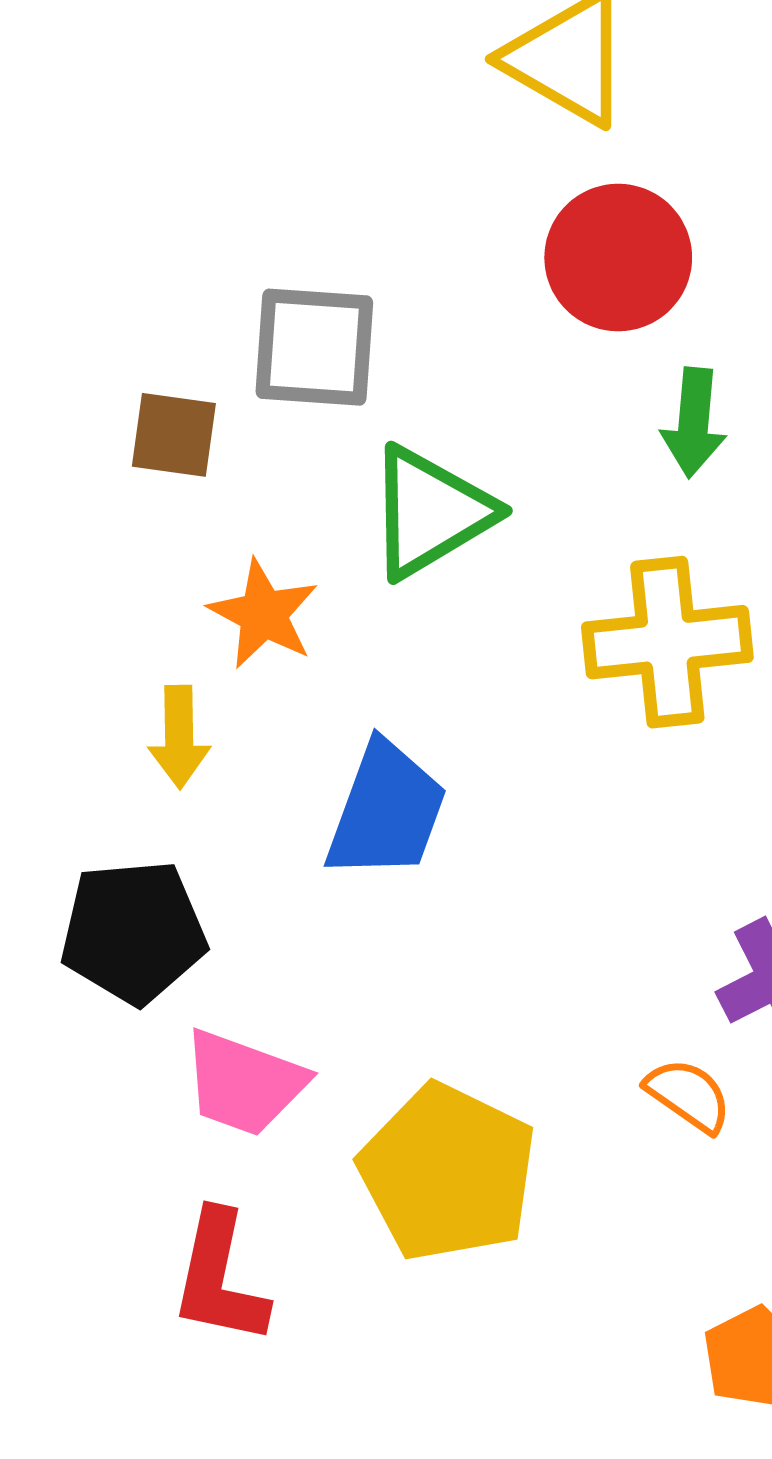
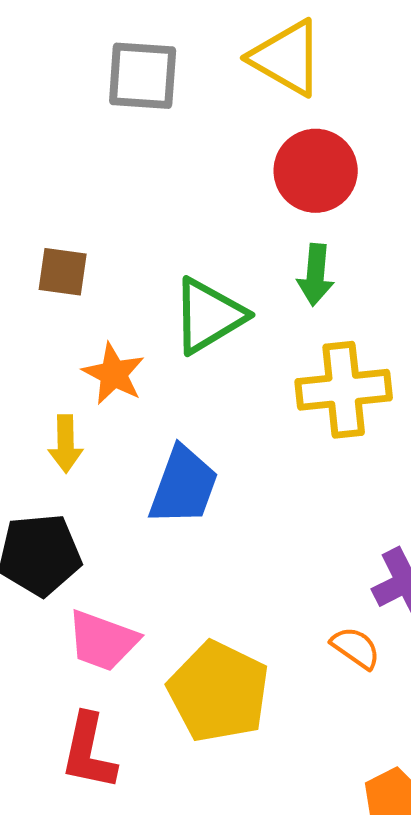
gray square: (314, 347) -> (143, 76), moved
green arrow: (694, 423) -> (316, 275), moved

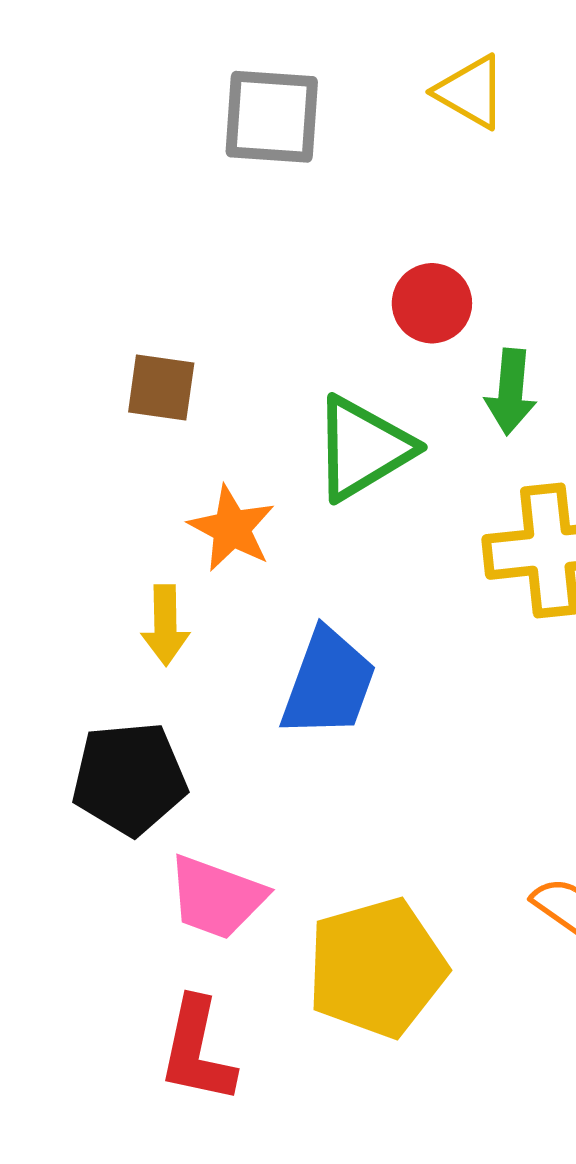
yellow triangle: (287, 58) -> (471, 92), size x0.7
red circle: (316, 171) -> (432, 303), moved, size x0.7
yellow pentagon: (219, 692) -> (377, 968), turned 30

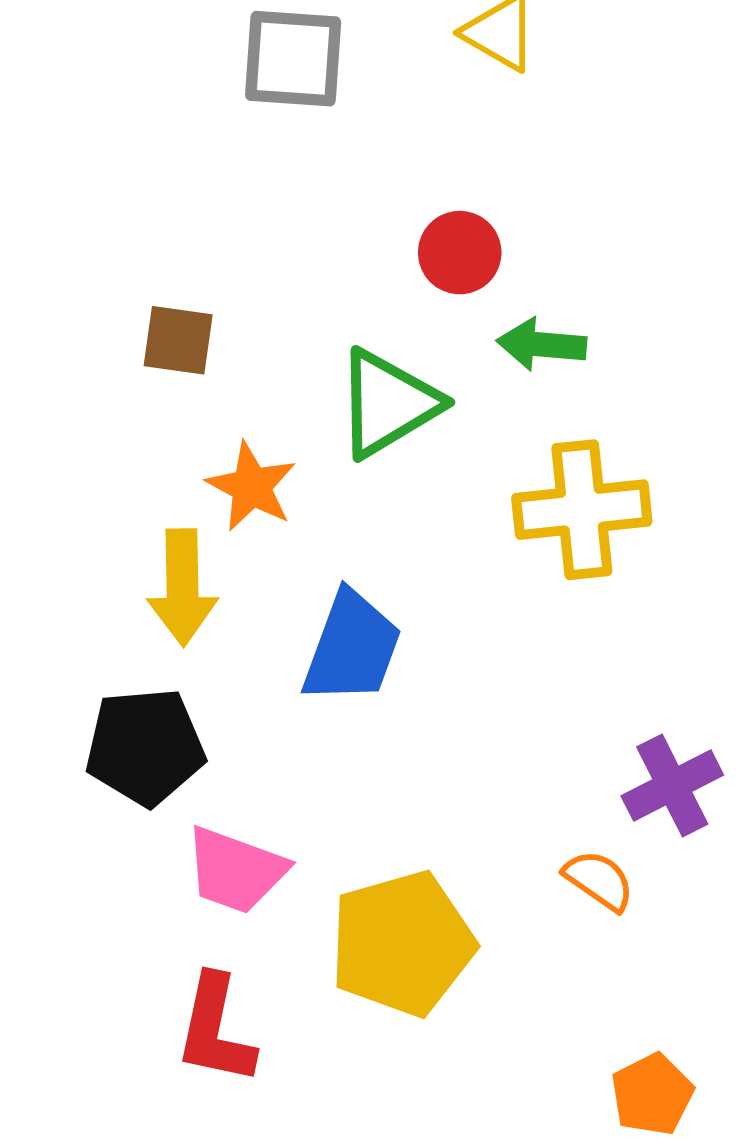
green arrow: (511, 392) -> (542, 345), turned 90
yellow arrow: (165, 625) -> (182, 587), size x1.4

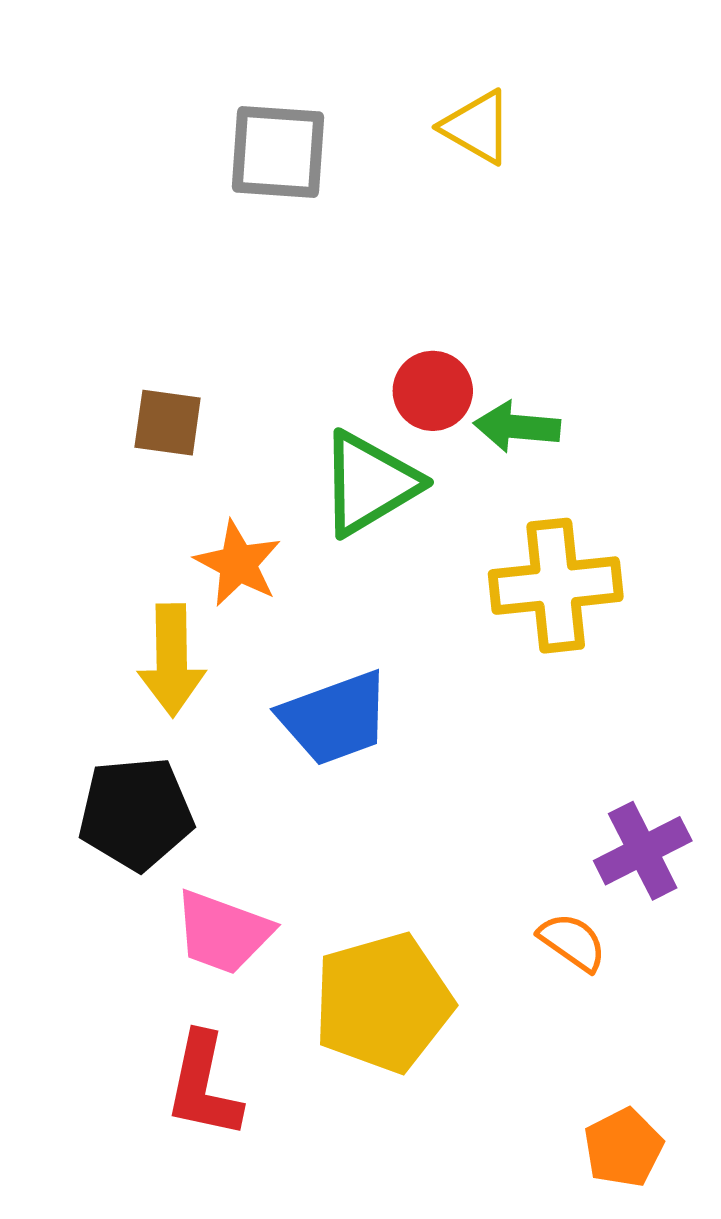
red circle: (460, 253) -> (433, 391), moved
blue trapezoid: (352, 648) -> (335, 718), turned 50

